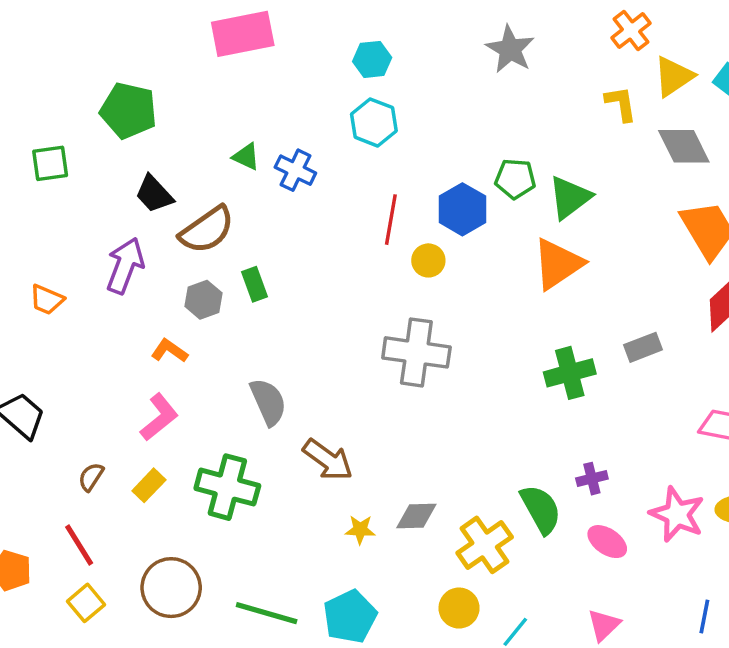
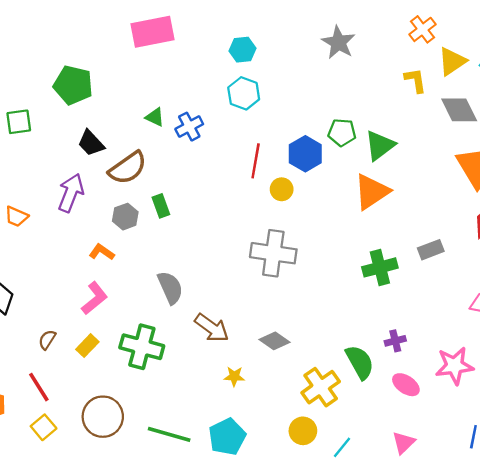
blue cross: (295, 170) -> (189, 127), turned 36
pink star: (677, 514) -> (454, 366), turned -30
gray diamond: (416, 516) -> (274, 341), moved, turned 36

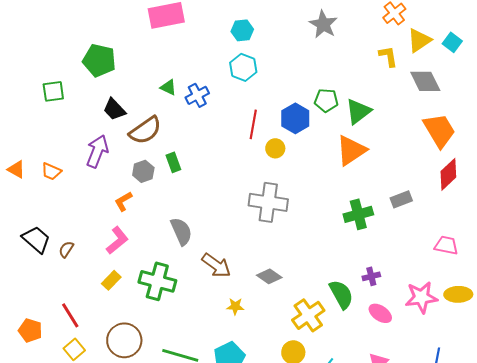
orange L-shape: (102, 252) -> (123, 201), turned -65
brown semicircle: (47, 340) -> (66, 249), moved

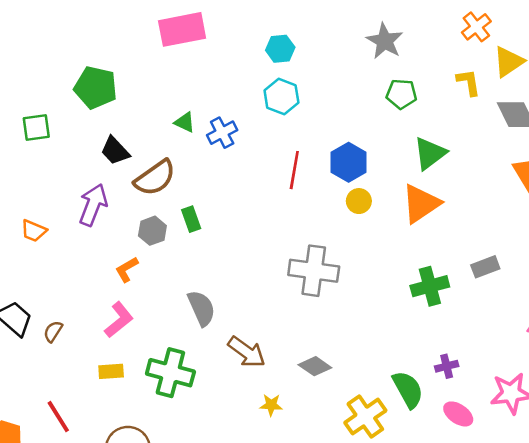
green pentagon: (326, 100) -> (401, 94), moved
yellow circle: (275, 148) -> (359, 201), moved
yellow rectangle: (111, 280) -> (111, 371), turned 42

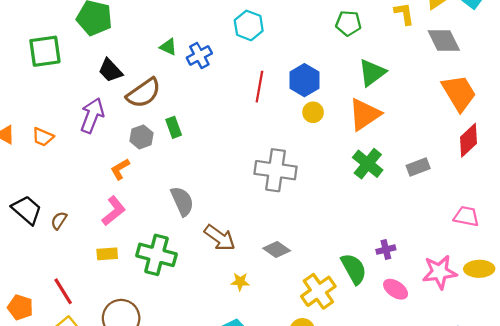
green square: (36, 127) -> (45, 51), size x1.4
green cross: (430, 286) -> (368, 164), moved, turned -36

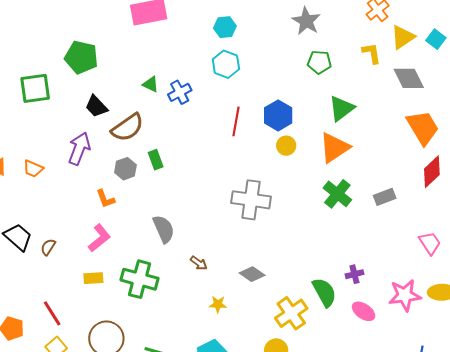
orange L-shape: (120, 169) -> (105, 199), turned -80
pink trapezoid: (466, 216) -> (430, 243), turned 45
brown arrow: (220, 238) -> (199, 263), size x0.6

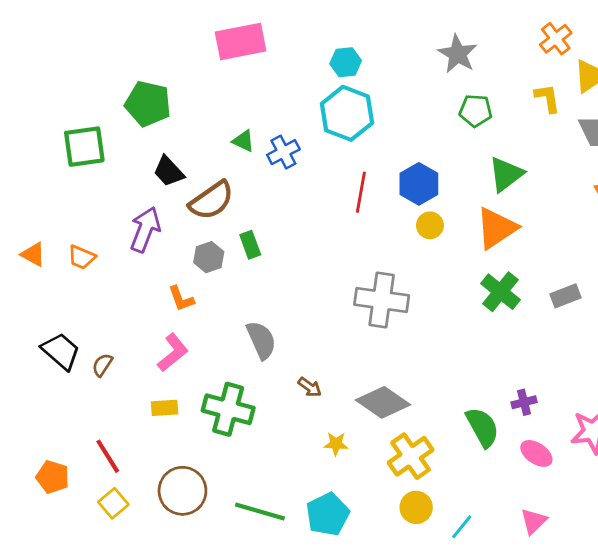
cyan hexagon: (226, 64) -> (347, 113), size x1.4
gray diamond: (252, 274) -> (383, 402), size x1.5
yellow cross: (291, 313) -> (411, 456), moved

